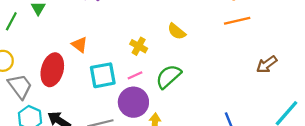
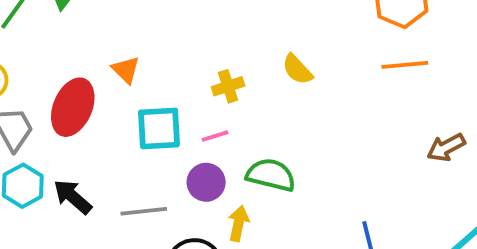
yellow cross: (139, 46) -> (228, 86), turned 35
green semicircle: (168, 76) -> (271, 175), moved, turned 48
purple circle: (133, 102) -> (206, 182), size x0.7

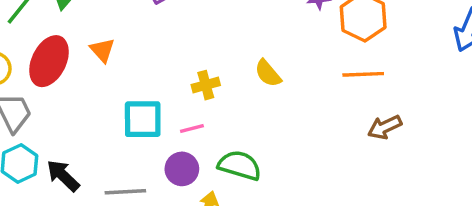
orange triangle: (126, 70) -> (102, 50), moved
red ellipse: (73, 107) -> (49, 61), moved
brown arrow: (446, 148) -> (385, 127), moved

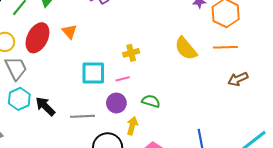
yellow semicircle: (268, 73) -> (186, 48), moved, size x1.4
green semicircle: (240, 165) -> (151, 101), size x0.7

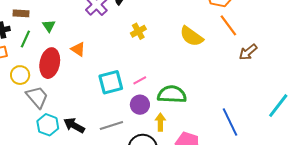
orange line: (225, 47) -> (228, 25), turned 70
yellow cross: (131, 53) -> (138, 31), moved
green semicircle: (151, 101) -> (172, 94), size x1.6

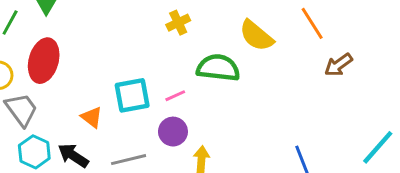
orange triangle: (78, 49) -> (92, 117), moved
green semicircle: (172, 94) -> (218, 68), moved

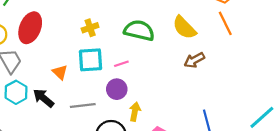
yellow cross: (178, 23) -> (90, 28), moved
brown arrow: (339, 65) -> (194, 60), moved
green semicircle: (218, 68) -> (139, 30), moved

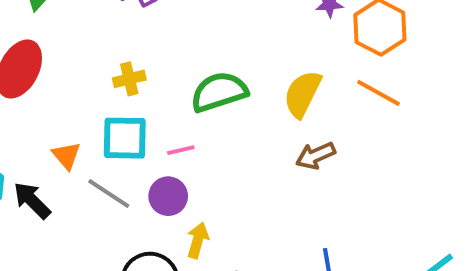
orange line: (225, 23) -> (378, 93), turned -40
yellow semicircle: (184, 28) -> (303, 94), turned 65
green semicircle: (139, 30) -> (219, 92), turned -36
gray line: (83, 106) -> (109, 194), moved, turned 35

